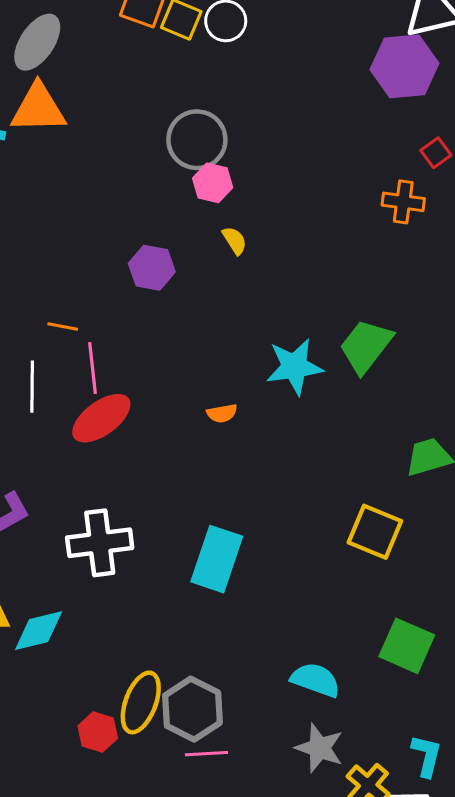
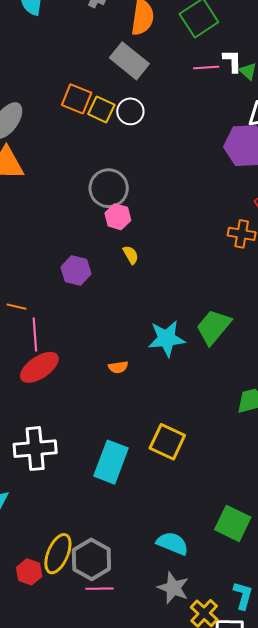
yellow square: (375, 532) -> (167, 442), moved

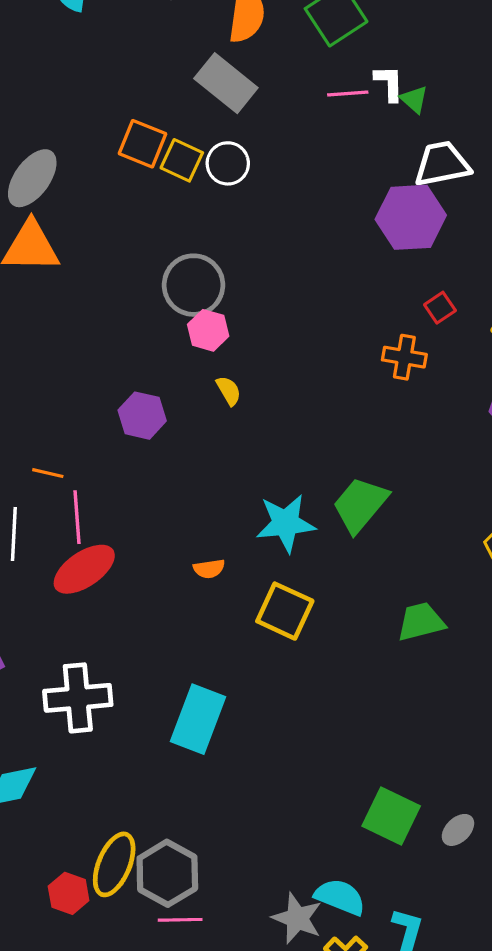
yellow square: (167, 442) -> (285, 611), moved
cyan semicircle: (172, 543) -> (340, 897), moved

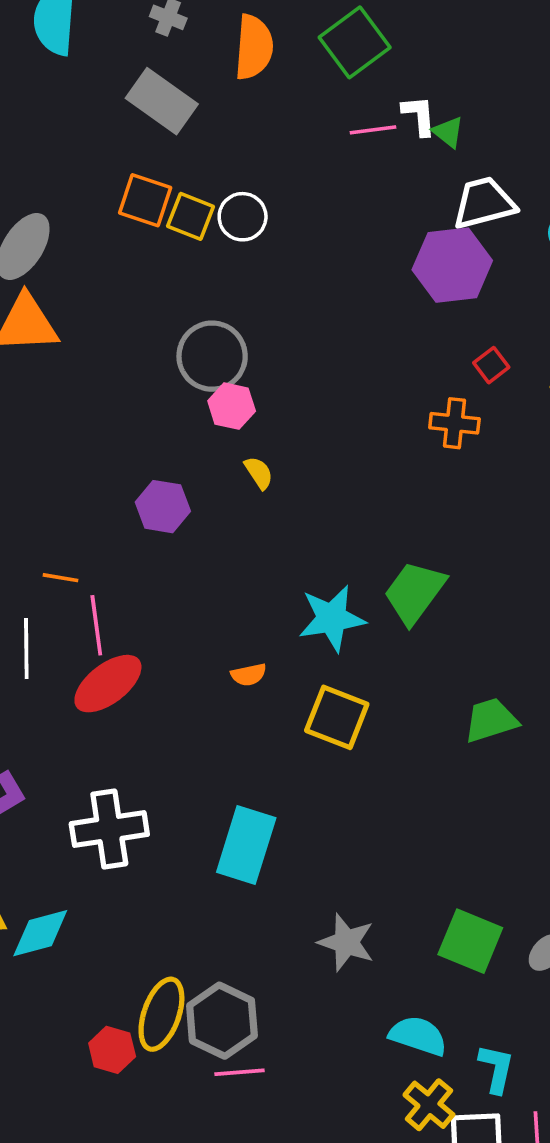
gray rectangle: (226, 83) -> (162, 101), moved
gray star: (297, 918) -> (346, 942), moved

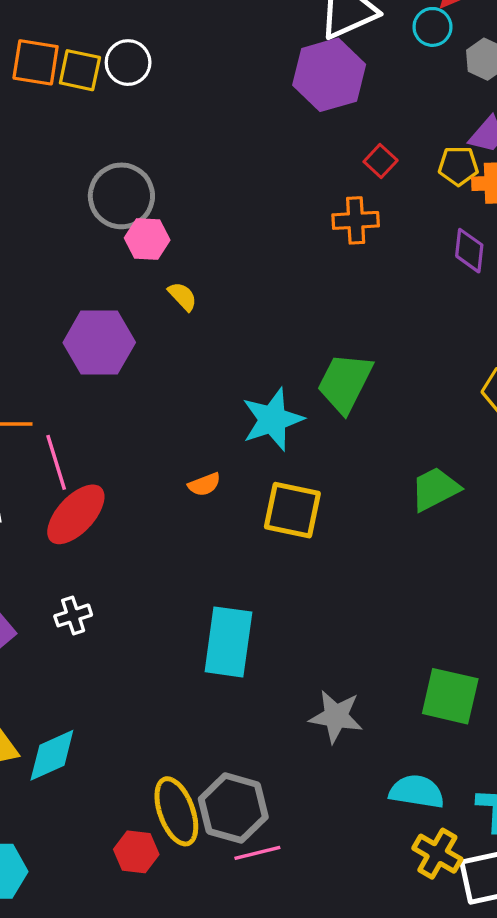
purple hexagon: (163, 507) -> (99, 342), size x1.4
white cross: (109, 829) -> (73, 615), moved, size x0.5
yellow ellipse: (161, 1014) -> (176, 811), turned -30

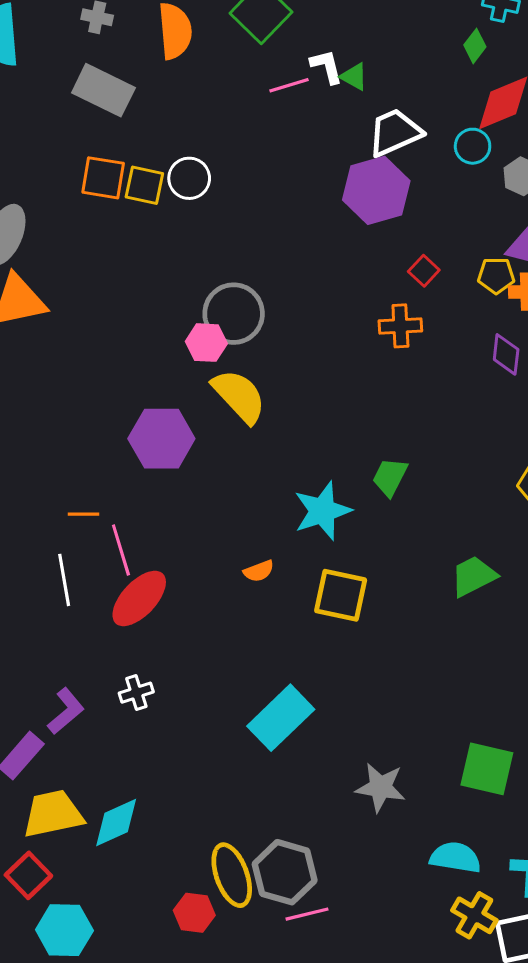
gray circle: (121, 196) -> (234, 314), moved
yellow semicircle: (183, 296) -> (239, 396), size x2.0
green trapezoid: (345, 383) -> (390, 477), size x0.7
cyan rectangle: (228, 642) -> (281, 718), turned 38

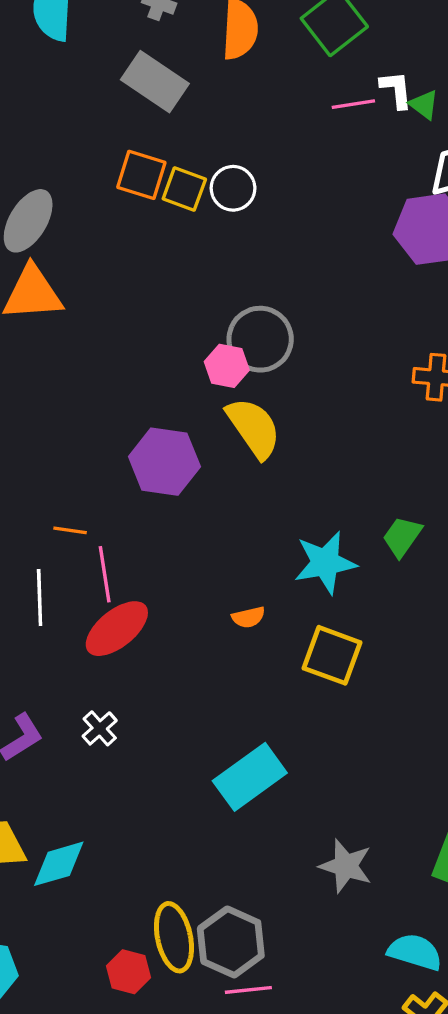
white cross: (136, 693) -> (100, 728), turned -32

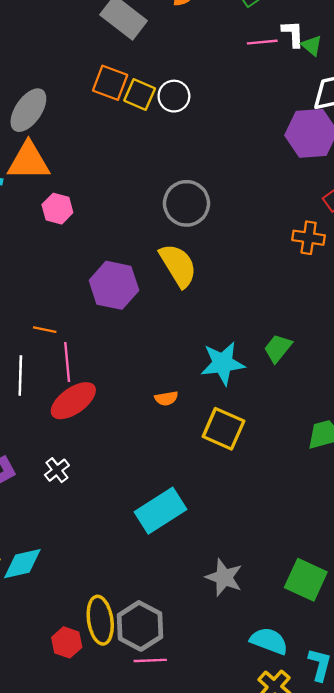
pink hexagon: (227, 366) -> (57, 209), moved

